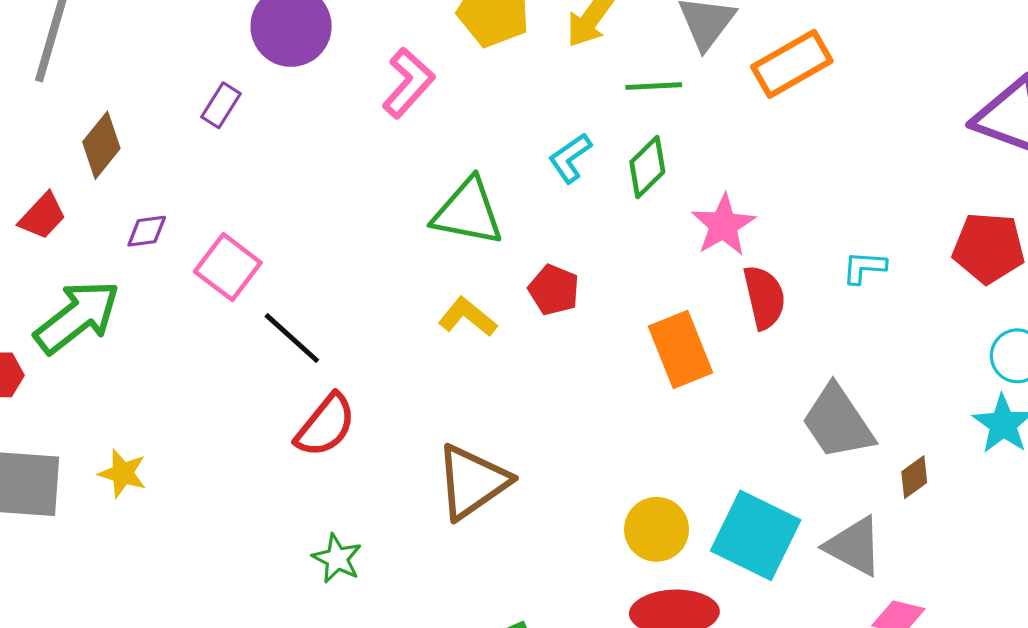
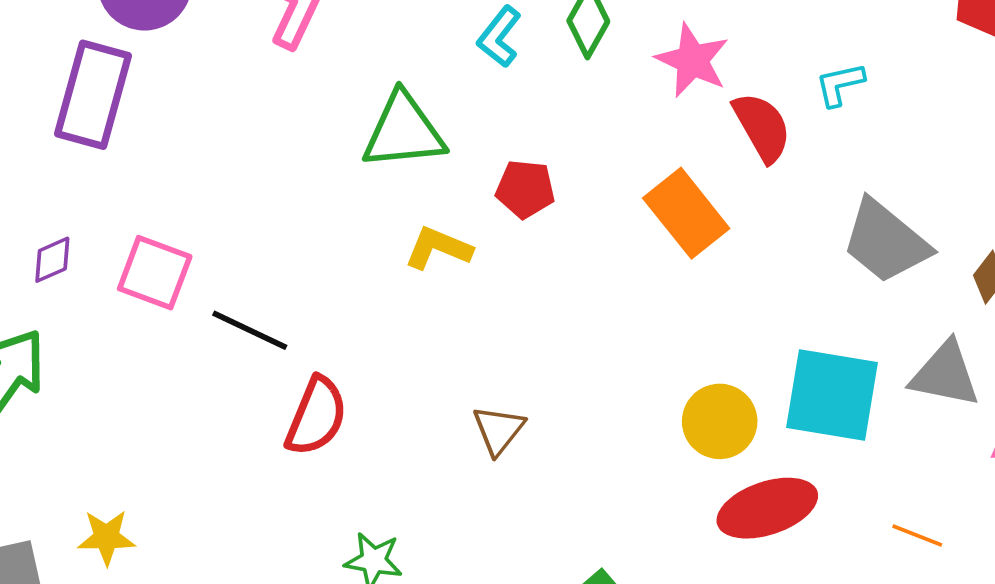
purple rectangle: (221, 105) -> (93, 95), size x2.0
cyan L-shape: (864, 267) -> (840, 84), moved
brown triangle: (472, 482) -> (499, 430), size x0.6

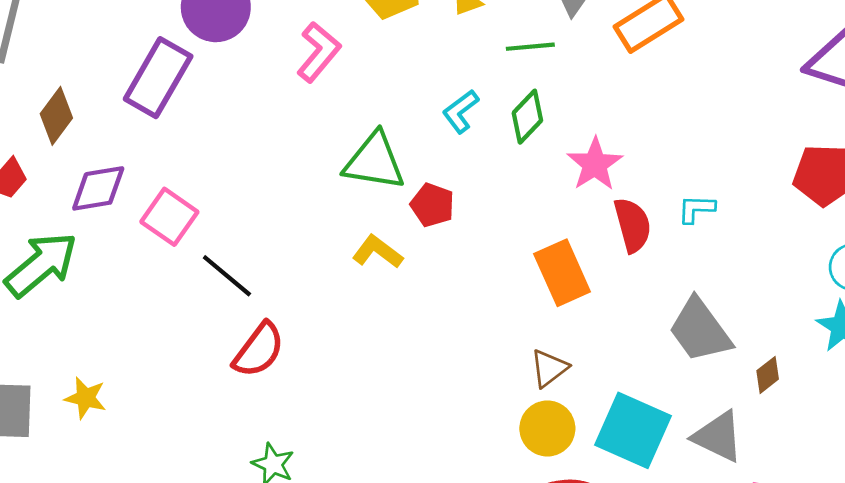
red pentagon: (525, 189) -> (432, 205), moved
purple diamond: (52, 260) -> (98, 188), size x1.6
brown triangle: (499, 430) -> (549, 368), moved

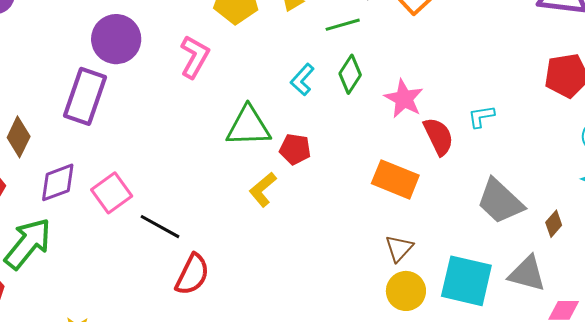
pink square: (169, 217) -> (112, 193), turned 30
yellow L-shape: (377, 252) -> (263, 189), turned -66
orange rectangle: (562, 273) -> (395, 179), turned -33

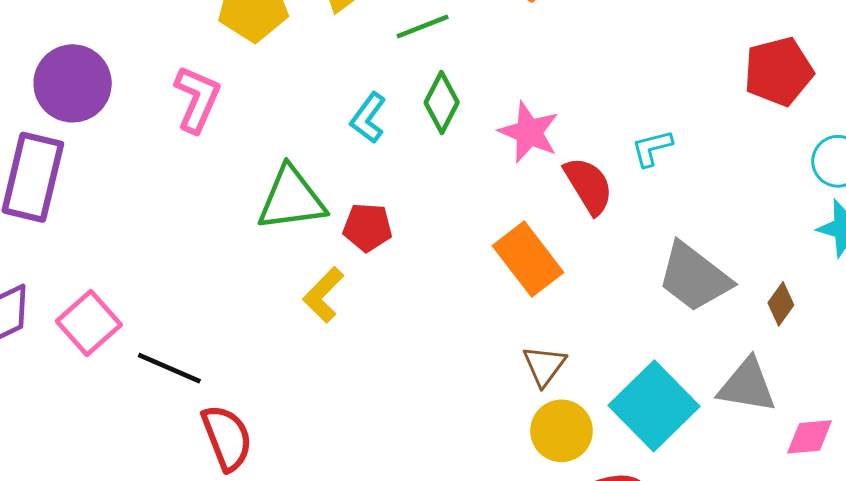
orange rectangle: (395, 179) -> (528, 259), turned 36
red semicircle: (192, 274) -> (227, 438), turned -42
cyan square: (466, 281) -> (654, 406), turned 38

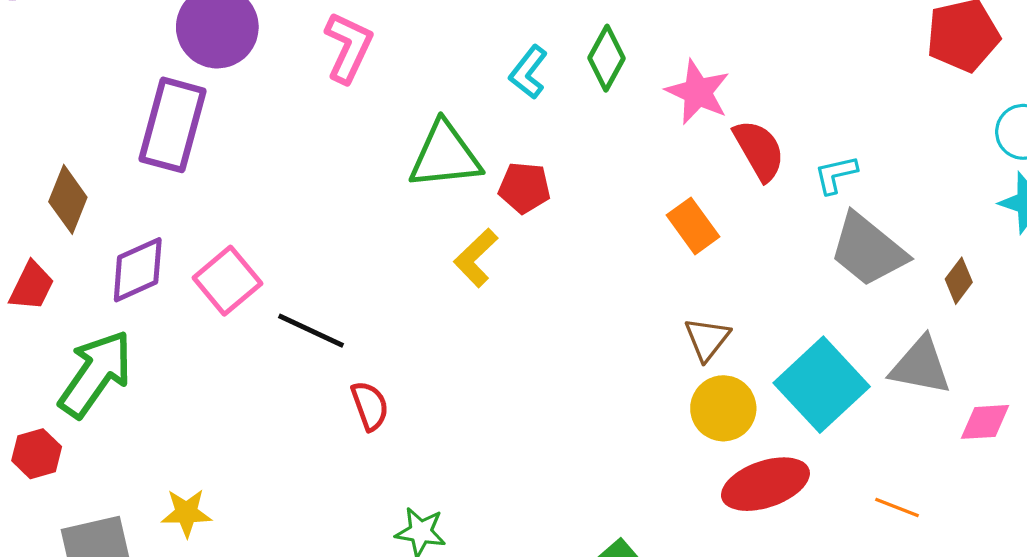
cyan L-shape: (652, 148) -> (836, 175), moved
orange rectangle: (528, 259) -> (693, 226), size x0.7
red semicircle: (227, 438) -> (370, 406), size x0.7

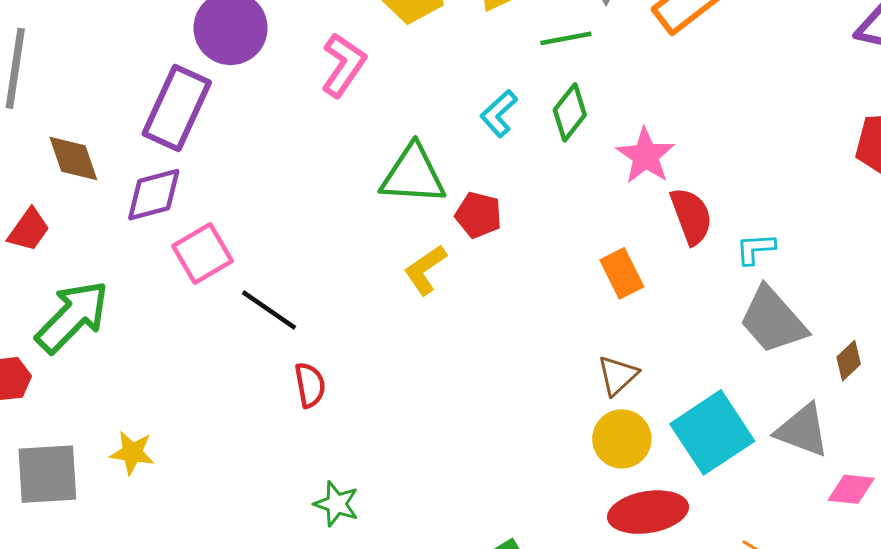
brown diamond: (68, 199) -> (73, 159), turned -50
purple diamond: (138, 270) -> (154, 195), moved

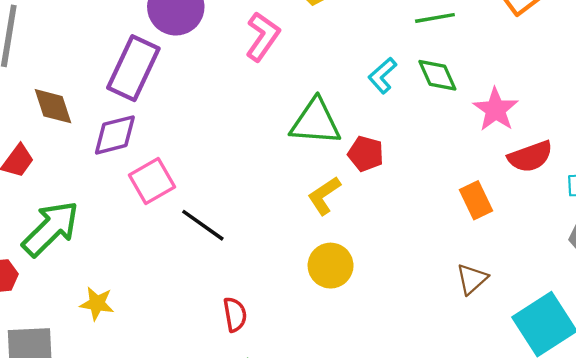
green diamond: (570, 112) -> (437, 75), turned -63
red semicircle: (691, 216) -> (530, 157), turned 90
red semicircle: (310, 385) -> (235, 314), moved
yellow circle: (622, 439) -> (331, 266), moved
yellow star: (132, 453) -> (97, 303), moved

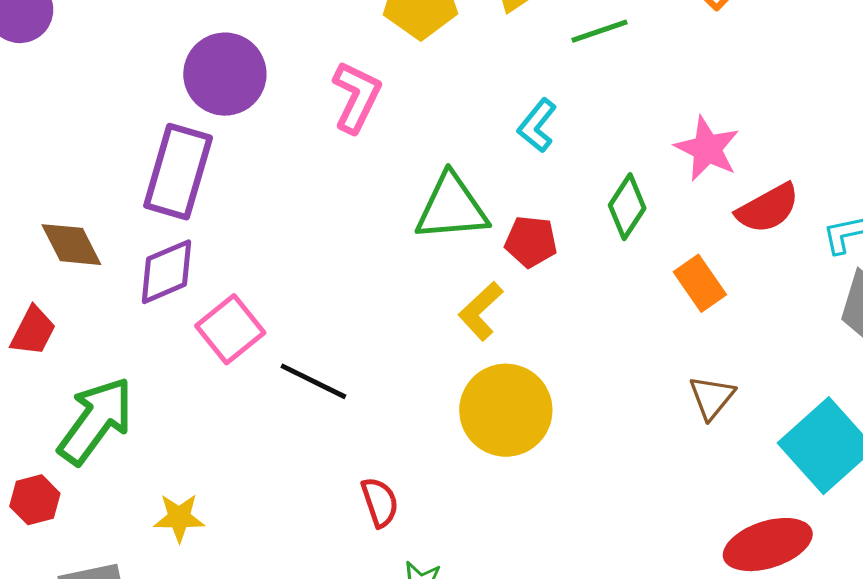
green diamond: (437, 75) -> (627, 207), moved, turned 66
yellow circle: (331, 266) -> (506, 410), size x1.4

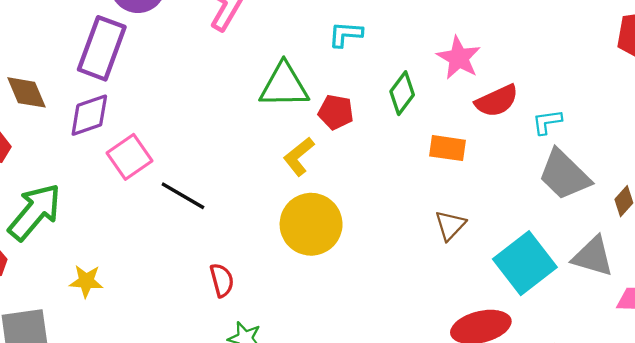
cyan L-shape: (537, 125) -> (345, 34), turned 51
orange rectangle: (700, 283) -> (447, 148), turned -51

